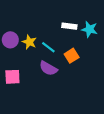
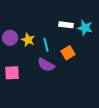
cyan line: (48, 47) -> (46, 45), turned 40

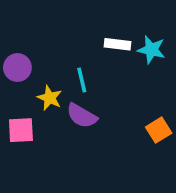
yellow star: (28, 40) -> (50, 98), moved
orange square: (68, 53) -> (159, 130), moved

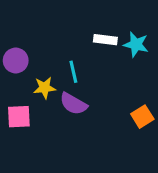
yellow star: (50, 98) -> (45, 88), turned -30

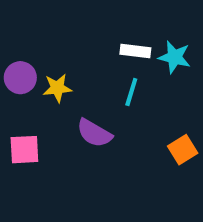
cyan line: (73, 72) -> (131, 92), moved, turned 30
yellow star: (45, 88) -> (57, 88), moved

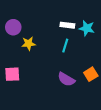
purple circle: (20, 78) -> (13, 27), moved
purple semicircle: (94, 133) -> (66, 79), moved

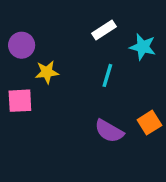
white rectangle: (67, 25) -> (104, 30), moved, turned -40
pink square: (12, 74) -> (20, 101), moved

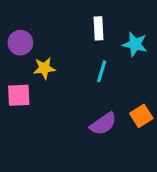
white rectangle: (104, 30) -> (98, 28), turned -60
purple semicircle: (109, 131) -> (103, 124), turned -64

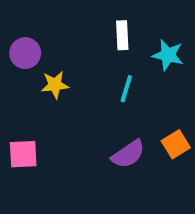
pink square: (19, 95) -> (23, 154), moved

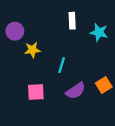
cyan line: (126, 89) -> (62, 65), moved
pink square: (23, 154) -> (36, 92), moved

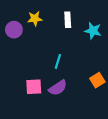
yellow star: (32, 50) -> (35, 19), moved
purple semicircle: (76, 91) -> (58, 88), moved

